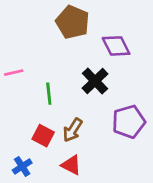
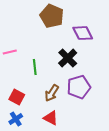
purple pentagon: (129, 122) -> (79, 87), moved
red square: (43, 136) -> (17, 97), moved

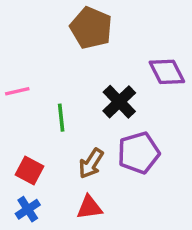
purple diamond: (83, 33) -> (167, 72), moved
red triangle: (51, 118) -> (89, 207), turned -35

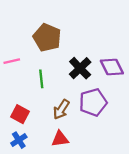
brown pentagon: (91, 28) -> (47, 38), moved
purple diamond: (167, 72) -> (112, 67), moved

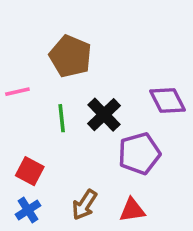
black cross: (80, 68) -> (104, 115), moved
brown arrow: (61, 109) -> (85, 205), moved
red triangle: (60, 139) -> (132, 210), moved

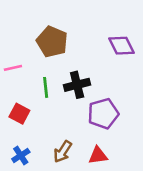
purple diamond: (168, 100) -> (122, 46), moved
black cross: (104, 115) -> (77, 85), turned 30
red square: (30, 171) -> (19, 114), moved

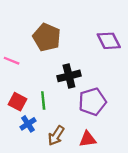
pink line: (13, 68) -> (12, 61), turned 35
green line: (46, 87) -> (43, 100), moved
blue cross: (21, 155) -> (28, 124), moved

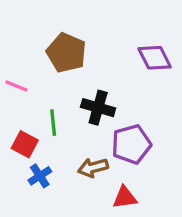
black cross: (69, 76) -> (98, 108), turned 30
green line: (43, 100) -> (53, 123), moved
brown arrow: (56, 136) -> (93, 168), moved, turned 42

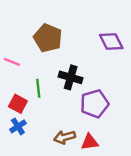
brown arrow: (93, 168) -> (65, 137), moved
blue cross: (40, 176) -> (18, 126), moved

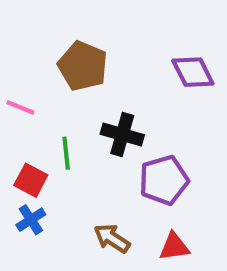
brown arrow: (65, 137) -> (112, 238), turned 48
red triangle: (90, 142) -> (174, 247), moved

